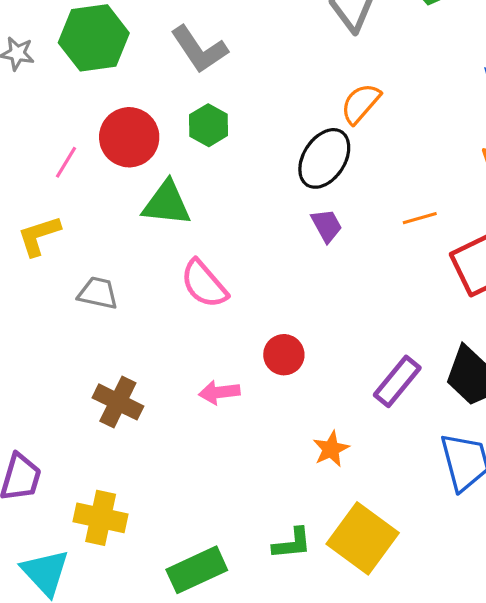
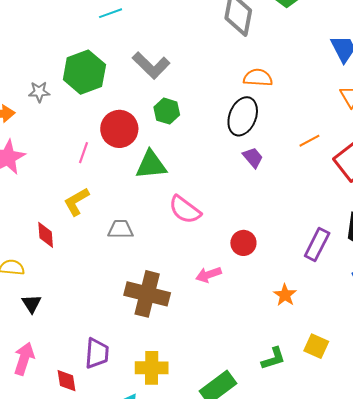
orange semicircle: (361, 103) -> (258, 78), turned 64
brown cross: (118, 402) -> (147, 294), size x1.4
yellow square: (363, 538) -> (316, 346), size x0.6

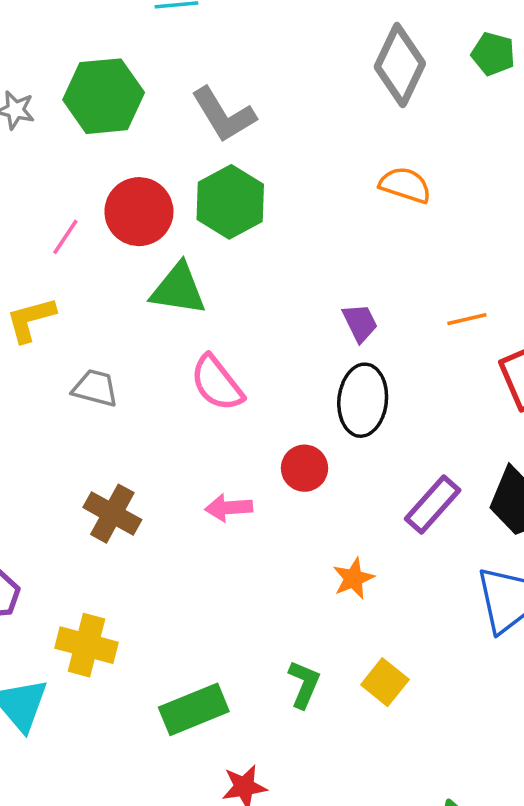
green hexagon: (167, 111) -> (230, 202), size x1.5
black ellipse: (243, 116) -> (363, 400), moved, turned -30
brown cross: (147, 294) -> (112, 514), size x0.7
green L-shape: (273, 359) -> (304, 684), turned -64

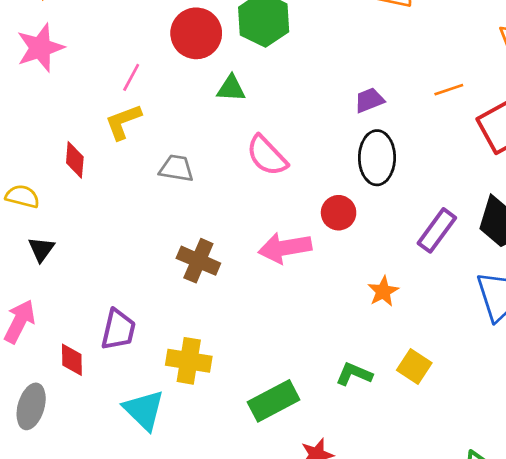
pink line: (65, 237) -> (131, 77), moved
green triangle: (178, 289) -> (231, 88), size x0.7
purple trapezoid: (360, 323) -> (369, 100), turned -80
pink arrow: (229, 508) -> (285, 248), size x1.5
green L-shape: (304, 684) -> (354, 374), turned -84

